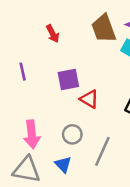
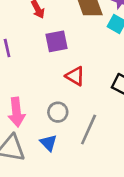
purple square: (68, 79) -> (56, 41), moved

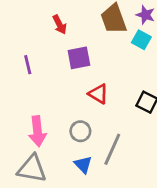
blue triangle: (48, 143) -> (83, 165), moved

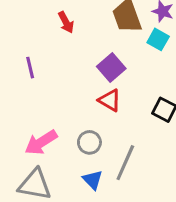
purple square: (79, 58) -> (111, 68), moved, turned -30
pink arrow: (37, 131) -> (41, 142), turned 64

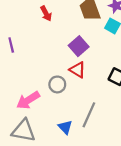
purple line: (30, 68) -> (11, 45), moved
gray circle: (89, 142) -> (57, 84), moved

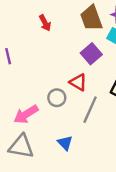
purple square: (79, 46) -> (91, 54), moved
gray line: (89, 115) -> (90, 110), moved

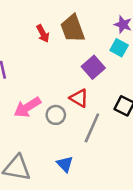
brown trapezoid: (91, 18) -> (73, 28), moved
pink arrow: (26, 114) -> (27, 107), moved

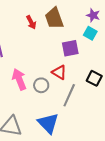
purple square: (93, 67) -> (70, 48), turned 30
pink arrow: (27, 107) -> (19, 79), turned 100
blue triangle: (65, 164) -> (48, 123), size x1.6

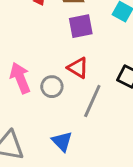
purple square: (70, 48) -> (81, 26), moved
blue triangle: (48, 123) -> (62, 141), size x0.7

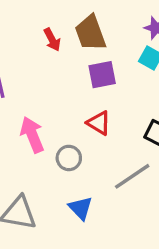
gray circle: (52, 87) -> (69, 158), moved
gray line: (92, 101) -> (132, 176), moved, turned 32

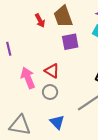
red triangle: (99, 123) -> (52, 71), moved

